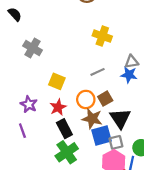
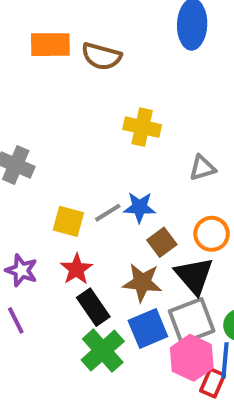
gray line: (97, 72) -> (108, 213), moved
blue star: (129, 75) -> (140, 207), moved
orange circle: (86, 99) -> (212, 234), moved
blue square: (102, 135) -> (148, 329), moved
gray square: (116, 142) -> (192, 321), size x1.6

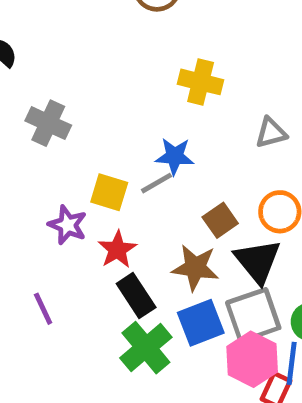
blue star: (140, 207) -> (175, 156), moved
purple star: (21, 270) -> (68, 225), moved

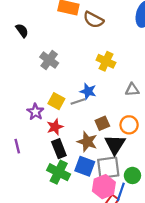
gray cross: (48, 123) -> (49, 60), moved
blue square: (201, 323) -> (85, 166), turned 30
green cross: (146, 348) -> (59, 172), turned -35

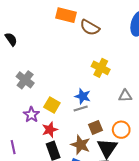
black semicircle: (22, 31) -> (11, 39), moved
gray cross: (49, 60) -> (25, 80), moved
gray line: (78, 101) -> (81, 109), moved

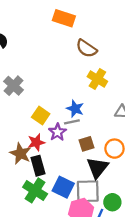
brown semicircle: (90, 28) -> (86, 48), moved
purple star: (31, 115) -> (57, 132), moved
brown star: (81, 145) -> (21, 154), moved

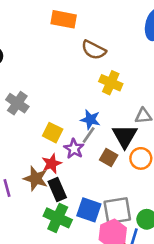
gray line: (72, 122) -> (89, 135), turned -35
brown square: (87, 144) -> (109, 157), turned -35
black triangle: (98, 168) -> (125, 136), moved

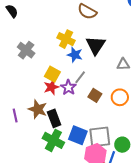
yellow cross: (111, 83) -> (66, 39), moved
blue star: (90, 120) -> (75, 55), moved
black triangle: (125, 136) -> (96, 45), moved
red star: (52, 164) -> (51, 87), moved

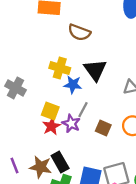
brown star: (38, 109) -> (41, 167), moved

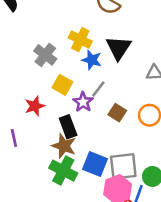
gray cross: (16, 88) -> (45, 55), moved
red star: (51, 126) -> (35, 106), moved
black rectangle: (60, 162) -> (68, 127), moved
brown star: (41, 167) -> (64, 146), moved

